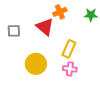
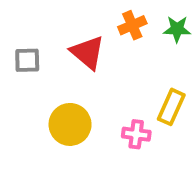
orange cross: (60, 12) -> (132, 25), moved
yellow rectangle: (69, 49) -> (171, 107), moved

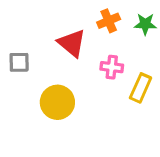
gray square: (27, 60) -> (19, 62), moved
pink cross: (136, 134) -> (112, 67), moved

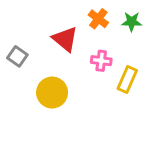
orange cross: (109, 21) -> (98, 19), turned -30
gray square: (19, 62) -> (17, 56), turned 36

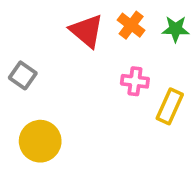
red triangle: (65, 39) -> (87, 31), moved
yellow circle: (52, 93) -> (40, 141), moved

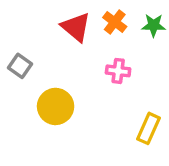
yellow rectangle: (170, 106) -> (149, 128), moved
yellow circle: (40, 141) -> (56, 106), moved

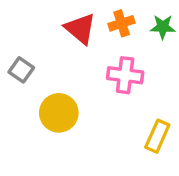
orange cross: (115, 22) -> (122, 23), turned 35
pink cross: (118, 71) -> (125, 75), size x1.4

